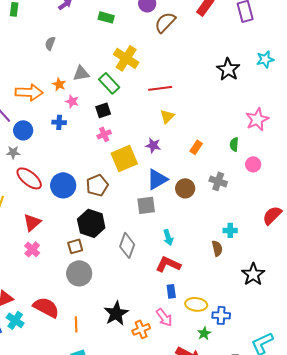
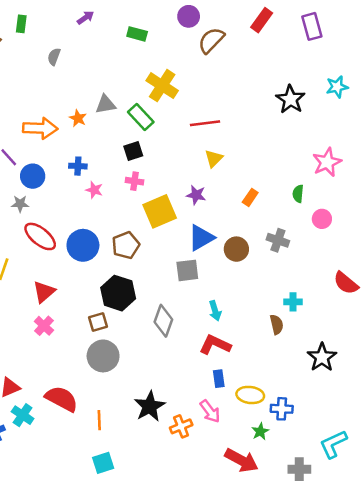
gray semicircle: (50, 43) -> (54, 57), moved
pink star: (72, 101) -> (94, 190), moved
pink cross: (104, 134) -> (135, 181), turned 32
red semicircle: (272, 215) -> (346, 283), turned -95

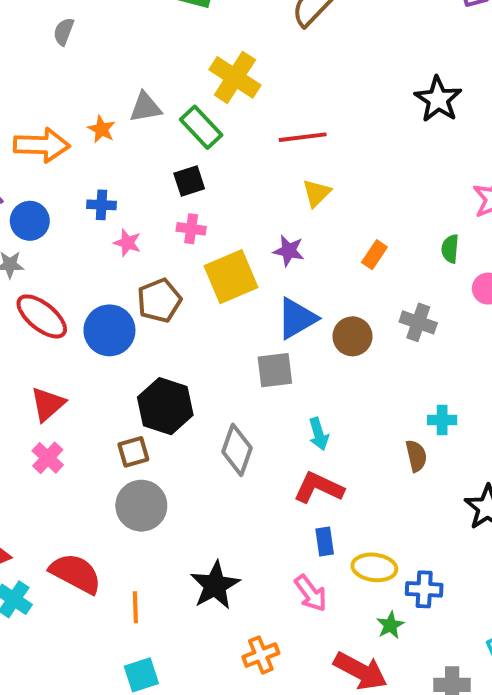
brown pentagon: (126, 245) -> (159, 300), moved
orange cross: (181, 426) -> (261, 655), moved

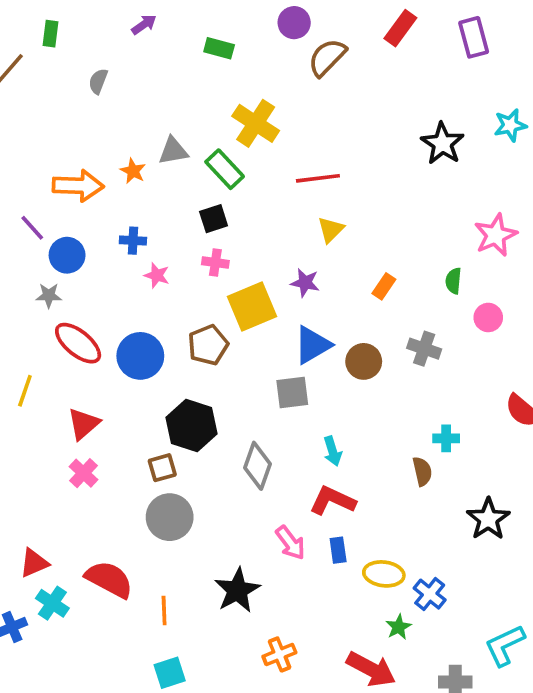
brown pentagon: (159, 300) -> (208, 345), moved
blue cross: (424, 589) -> (430, 594), turned 36
pink arrow: (311, 593) -> (290, 543), moved

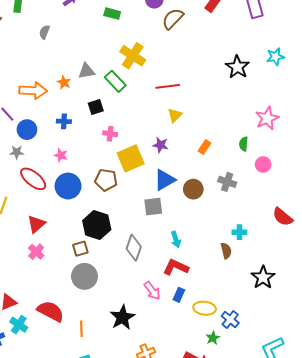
black square: (214, 219) -> (96, 107), moved
pink star: (157, 275) -> (61, 155), moved
brown pentagon: (208, 345) -> (106, 180), turned 30
blue rectangle: (338, 550) -> (179, 295), turned 32

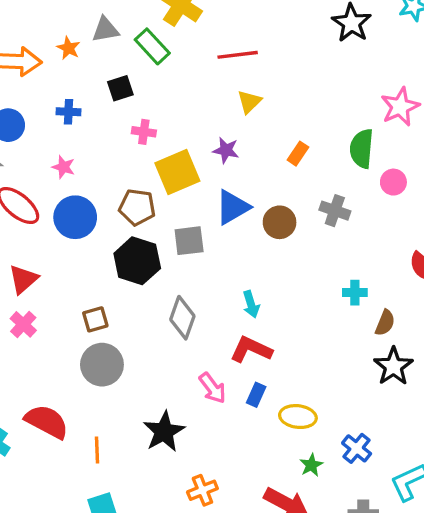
green semicircle: (244, 144) -> (362, 149), size x1.6
gray square: (153, 207) -> (189, 241), moved
black hexagon: (97, 225) -> (137, 261), moved
brown semicircle: (226, 251) -> (385, 323), moved, turned 35
blue cross: (230, 319) -> (357, 448), moved

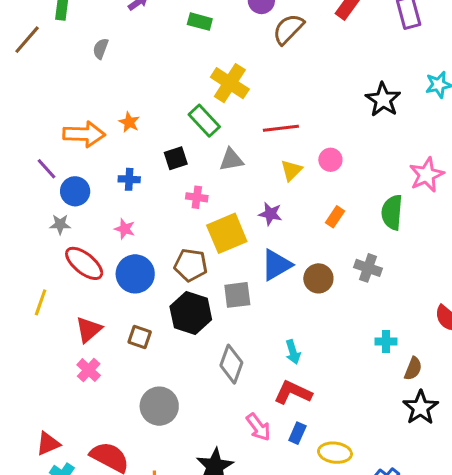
gray triangle: (105, 30) -> (231, 160), moved
pink circle: (393, 182) -> (330, 160), moved
brown square: (95, 319) -> (140, 337), moved, turned 35

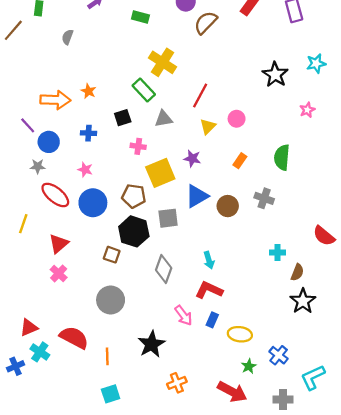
red line: (281, 128) -> (200, 96), turned -55
pink star: (427, 175) -> (307, 110), moved, size x0.6
brown square: (140, 337) -> (112, 255), moved

